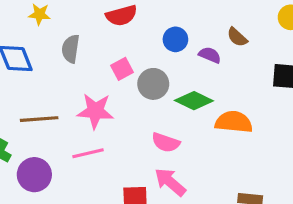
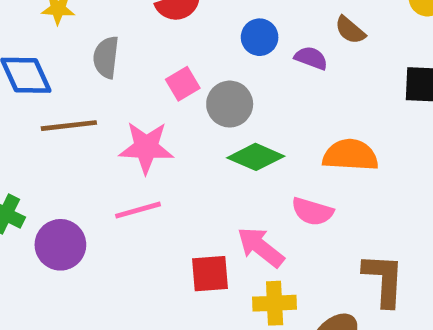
green diamond: (194, 101) -> (256, 157), moved
brown line: (39, 119) -> (69, 126), moved
pink semicircle: (166, 143) -> (312, 211), moved

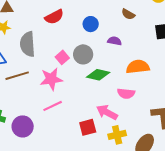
gray semicircle: (106, 57) -> (28, 44), size x1.4
purple semicircle: (311, 58) -> (114, 41), moved
pink square: (183, 84) -> (62, 57), moved

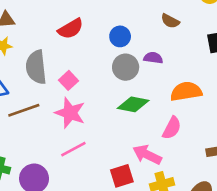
gray circle: (83, 54) -> (126, 67), moved
pink square: (62, 57) -> (68, 80), moved
pink star: (51, 79) -> (70, 113), turned 30
pink semicircle: (126, 93) -> (172, 128), turned -66

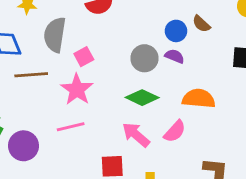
blue circle: (120, 36) -> (176, 31), moved
pink arrow: (147, 155) -> (136, 135), moved

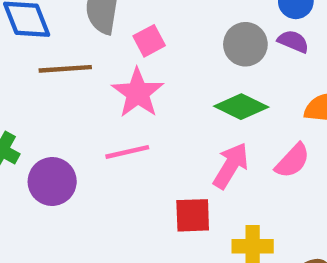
pink arrow: (136, 135) -> (231, 166), turned 80

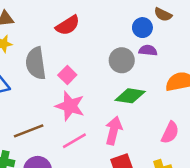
brown line: (65, 69) -> (29, 131), moved
pink semicircle: (292, 161) -> (170, 133), moved
pink arrow: (231, 166) -> (114, 131), moved

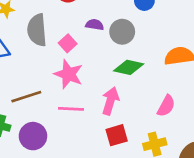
purple semicircle: (148, 50) -> (95, 25), moved
pink line: (74, 141) -> (71, 109), turned 30

